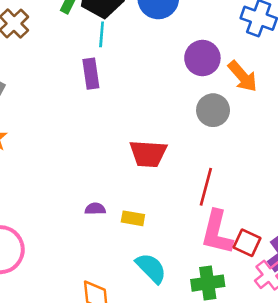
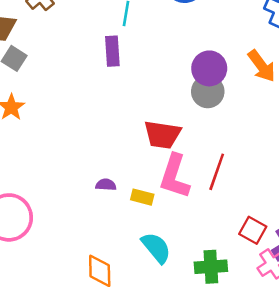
purple circle: (202, 58) -> (209, 68), moved
gray circle: (213, 110) -> (208, 92), moved
pink L-shape: (217, 232) -> (175, 176), moved

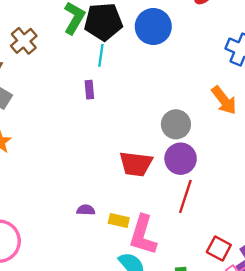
purple rectangle: (112, 51) -> (89, 90), size x0.7
purple circle: (209, 68) -> (181, 159), moved
pink L-shape: (175, 176) -> (143, 235), moved

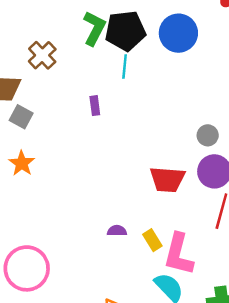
purple rectangle: (89, 90) -> (95, 106), moved
gray circle: (176, 124) -> (208, 135), size x0.7
yellow rectangle: (119, 220) -> (152, 240), turned 48

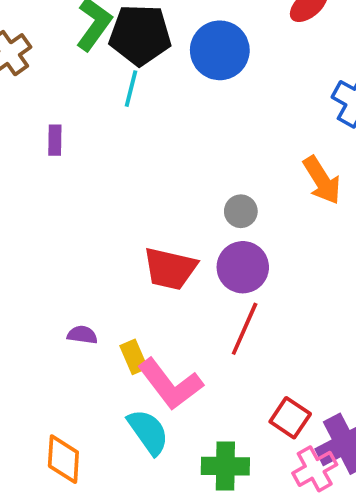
purple rectangle: (95, 106) -> (55, 140), moved
pink L-shape: (179, 254) -> (170, 384), turned -60

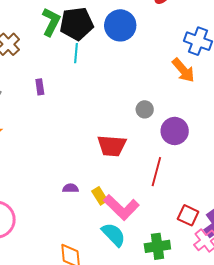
orange arrow: (322, 180) -> (183, 70), moved
purple circle: (243, 267) -> (175, 131), moved

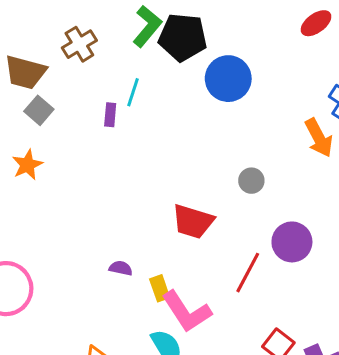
blue circle: (120, 25) -> (228, 79), moved
cyan line: (76, 53) -> (133, 92), moved
purple circle: (175, 131) -> (292, 242), moved

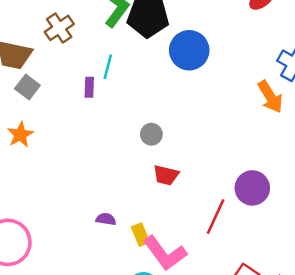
gray circle: (251, 181) -> (151, 134), moved
red trapezoid: (193, 221) -> (166, 175), size x0.7

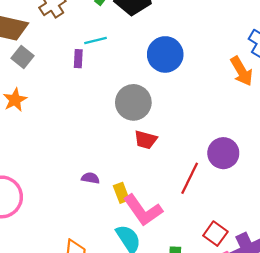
blue circle: (189, 50) -> (165, 54), moved
cyan line: (108, 67) -> (95, 40), turned 60
gray circle: (151, 134) -> (133, 102), size x1.8

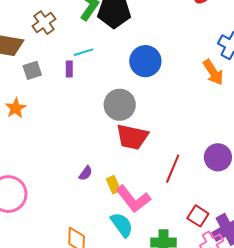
gray square: (22, 57) -> (32, 70), moved, turned 36
red trapezoid: (146, 140) -> (132, 137), size x1.6
purple circle: (223, 153) -> (218, 157), moved
purple semicircle: (90, 178) -> (86, 173), turned 119

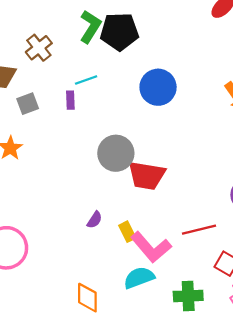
gray circle: (120, 105) -> (116, 153), moved
red line: (173, 169) -> (199, 230), moved, turned 56
cyan semicircle: (122, 225) -> (139, 278), turned -72

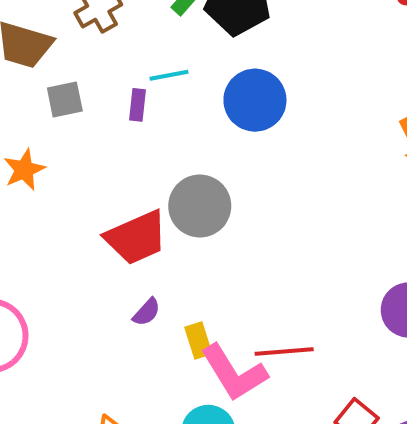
blue circle: (158, 87) -> (255, 100), moved
red trapezoid: (147, 176) -> (136, 237), moved, turned -42
red line: (199, 230) -> (284, 352), moved

